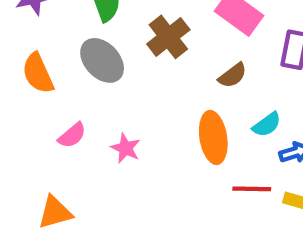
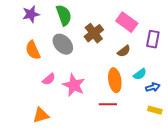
pink star: (126, 148) -> (74, 85), size x1.6
red line: (252, 189) -> (108, 104), moved

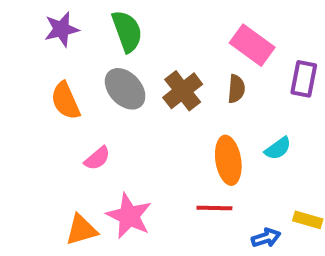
brown cross: (94, 33) -> (183, 91), moved
brown semicircle: (124, 51) -> (236, 89), moved, turned -48
pink star: (74, 85) -> (129, 216), moved
blue arrow: (153, 87) -> (266, 238), moved

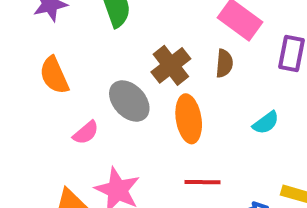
gray ellipse: (125, 89) -> (129, 101), moved
orange ellipse: (228, 160) -> (189, 119), moved

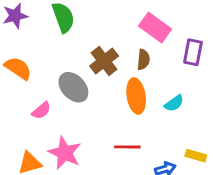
orange semicircle: (54, 75) -> (18, 68), turned 148
orange ellipse: (189, 119) -> (136, 96), moved

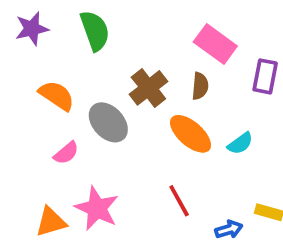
orange semicircle: (18, 68) -> (57, 96), moved
orange ellipse: (136, 96) -> (191, 134), turned -40
red line: (127, 147) -> (179, 201), turned 60

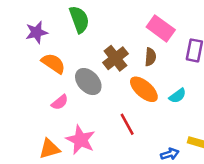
purple star: (32, 29) -> (37, 32), moved
red line: (179, 201) -> (127, 124), moved

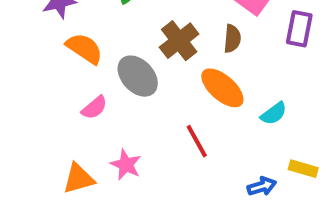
cyan semicircle: (178, 96) -> (274, 113), moved
pink star: (81, 140) -> (126, 165), size x0.7

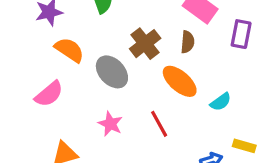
pink semicircle: (94, 108) -> (49, 94), moved, size x1.4
pink star: (126, 165) -> (110, 124), moved

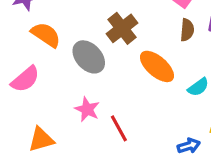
brown semicircle: (188, 42) -> (187, 30), moved
red line: (159, 124) -> (119, 128), moved

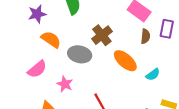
gray ellipse: (89, 57) -> (80, 54), turned -35
pink star: (87, 109) -> (65, 84), moved

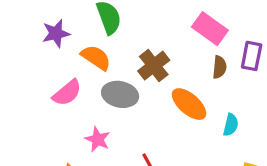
orange semicircle: (51, 39) -> (96, 58), moved
pink semicircle: (37, 69) -> (67, 93), moved
cyan semicircle: (153, 75) -> (231, 125), turned -40

